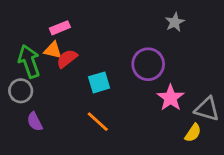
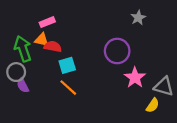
red semicircle: (67, 59) -> (53, 47), turned 49
cyan square: (99, 82) -> (67, 65), moved
purple semicircle: (35, 122) -> (23, 85), moved
orange line: (98, 122) -> (68, 88), moved

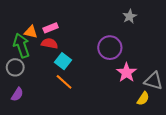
pink rectangle: (47, 22) -> (51, 28), moved
orange triangle: (42, 40) -> (31, 32), moved
cyan square: (67, 65) -> (63, 61), turned -35
purple semicircle: (23, 85) -> (17, 94), moved, turned -120

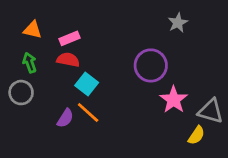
orange triangle: (31, 32) -> (32, 30), moved
green arrow: (21, 46) -> (30, 63), size x0.6
purple semicircle: (17, 94) -> (65, 118), moved

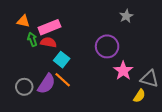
pink rectangle: (70, 38) -> (49, 27), size x1.5
green arrow: (30, 63) -> (32, 39), moved
gray circle: (21, 93) -> (24, 87), moved
purple semicircle: (65, 118) -> (46, 84), size x1.5

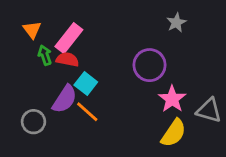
orange triangle: (23, 21) -> (32, 30), turned 40
pink rectangle: (49, 27) -> (69, 38), turned -30
purple semicircle: (46, 84) -> (65, 99), moved
yellow semicircle: (139, 96) -> (174, 133), moved, size x1.5

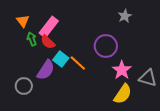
red semicircle: (67, 59) -> (48, 42), turned -147
orange line: (87, 112) -> (78, 63), moved

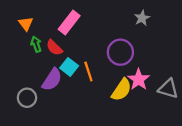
pink rectangle: (49, 27) -> (69, 23), moved
orange line: (78, 63) -> (88, 72), turned 30
yellow semicircle: (123, 94) -> (122, 90), moved

